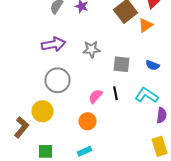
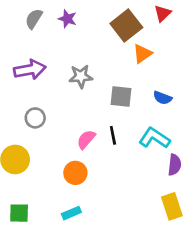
orange triangle: (146, 25) -> (142, 54), moved
gray circle: (58, 80) -> (35, 118), size x0.6

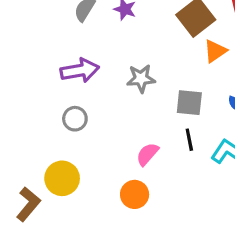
gray circle: (35, 118) -> (75, 119), moved
black line: (113, 135) -> (189, 140), moved

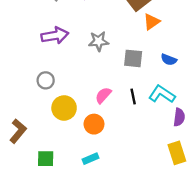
gray circle: (75, 119) -> (46, 80), moved
black line: (189, 140) -> (133, 96), moved
yellow circle: (62, 178) -> (64, 108), moved

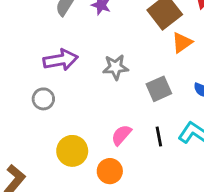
gray square: (133, 58) -> (159, 89), turned -30
gray circle: (46, 80) -> (43, 99), moved

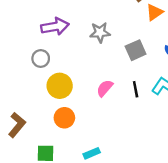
yellow circle: (72, 151) -> (60, 86), moved
orange circle: (110, 171) -> (64, 118), moved

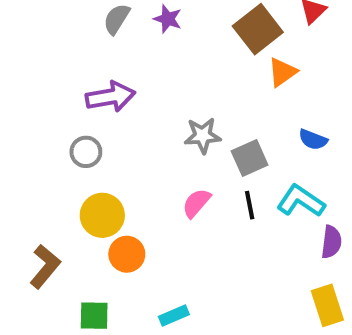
gray star: (100, 32) -> (203, 136), moved
gray square: (136, 50) -> (250, 158), moved
yellow circle: (60, 86) -> (102, 215), moved

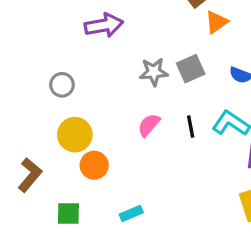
purple arrow: (110, 97) -> (104, 25), moved
gray square: (250, 158) -> (191, 69), moved

